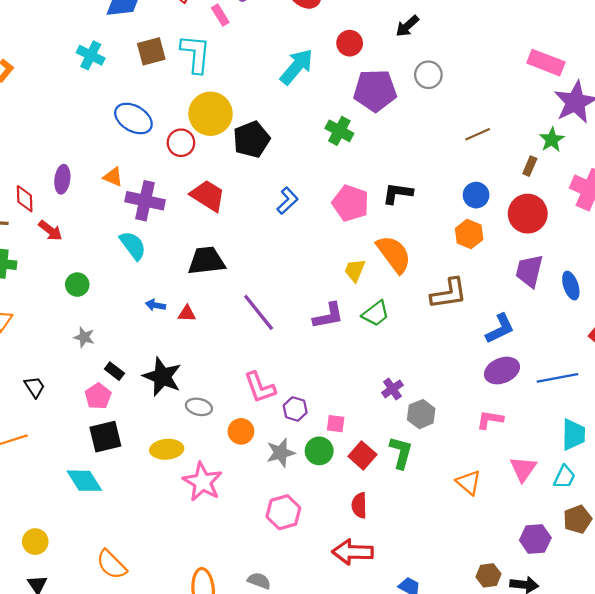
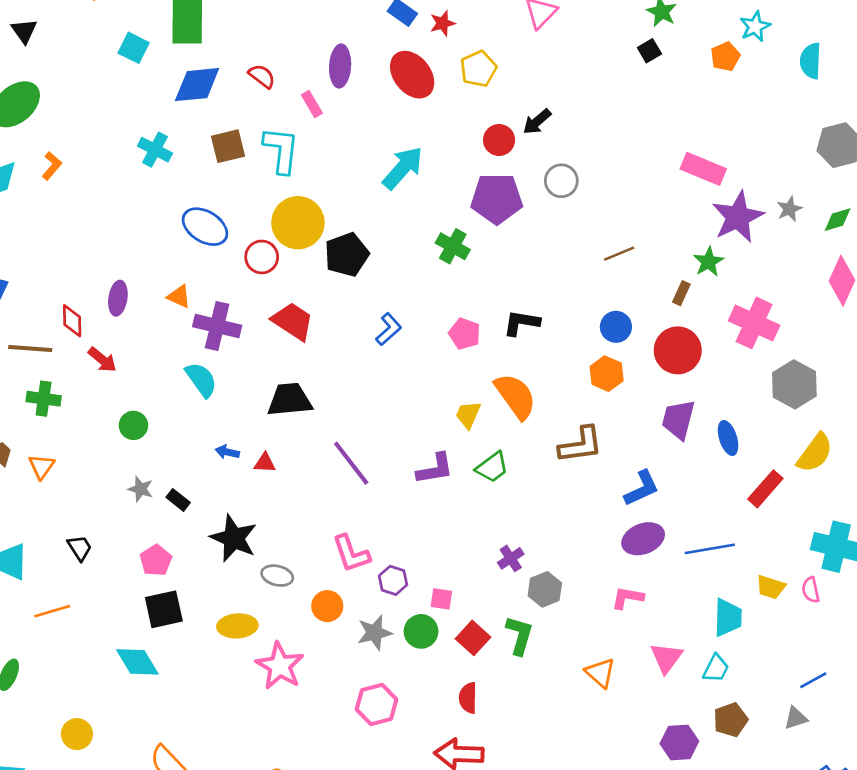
red circle: (350, 43) -> (499, 140), moved
pink pentagon: (351, 203) -> (465, 334), size x0.7
black rectangle: (114, 371) -> (178, 500), moved

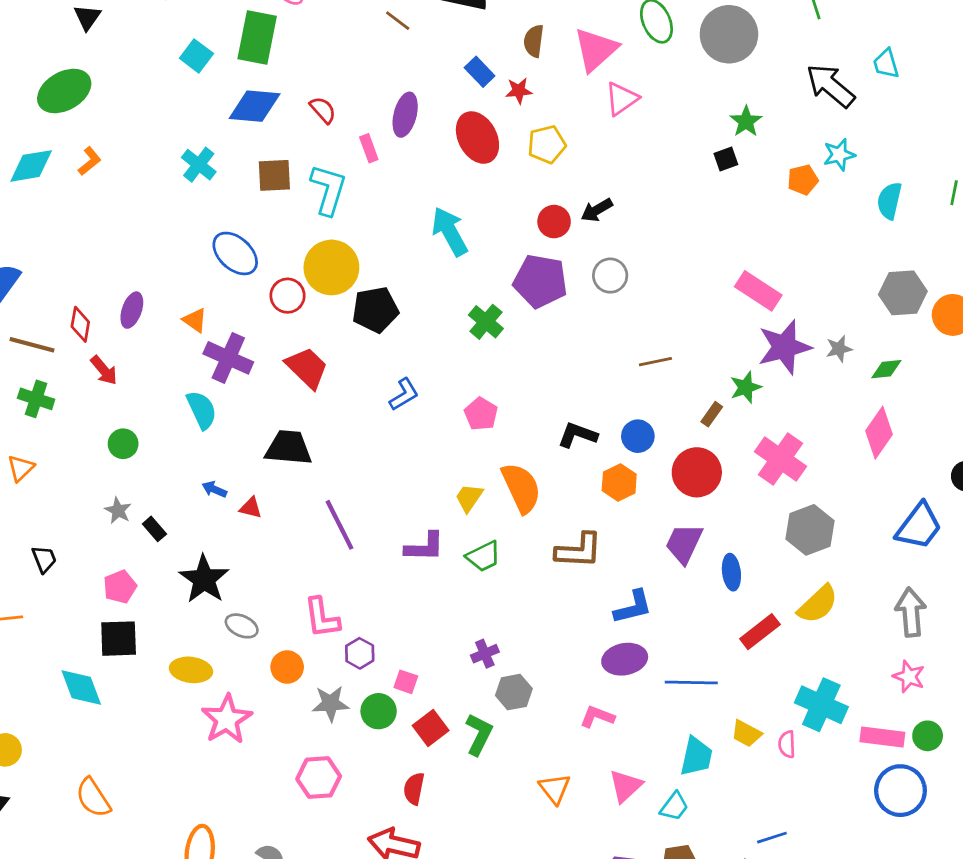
cyan arrow: (403, 168) -> (450, 232), turned -81
black L-shape: (521, 323) -> (578, 435), moved

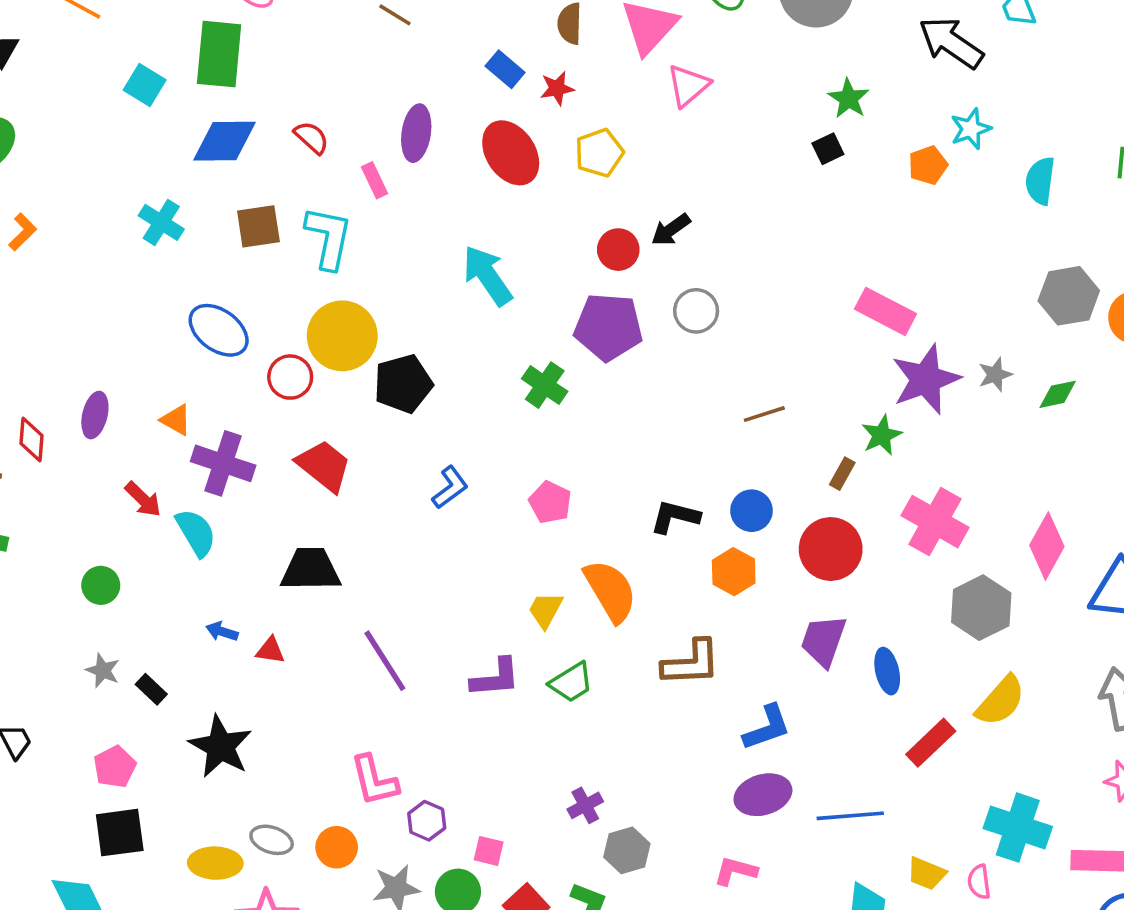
red arrow: (104, 370) -> (143, 499), moved
pink diamond: (879, 433) -> (1047, 546), moved
gray ellipse: (242, 626) -> (272, 840), moved

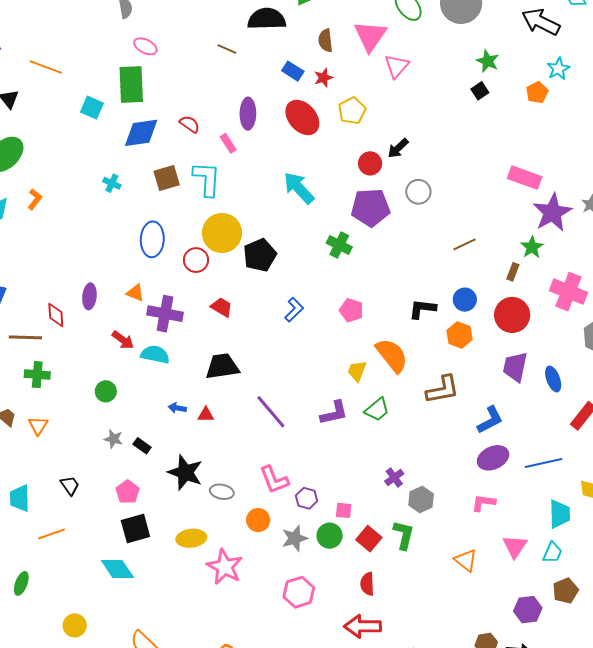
cyan cross: (161, 222) -> (112, 183), size x0.7
blue ellipse: (219, 330) -> (152, 239), turned 64
red trapezoid: (324, 466) -> (222, 307), size x0.7
cyan semicircle: (196, 533) -> (155, 354), turned -40
gray ellipse: (272, 840) -> (222, 492), moved

